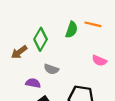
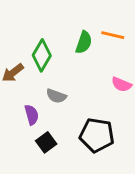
purple semicircle: (33, 83) -> (32, 115), turned 64

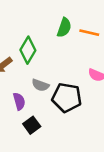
green semicircle: (84, 42) -> (64, 28), moved
black pentagon: (97, 135) -> (67, 98), moved

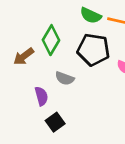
green semicircle: (64, 28) -> (91, 15), turned 96
black pentagon: (67, 98) -> (93, 50), moved

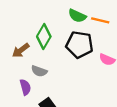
gray semicircle: (65, 78) -> (39, 71), moved
purple semicircle: (41, 96) -> (25, 87), moved

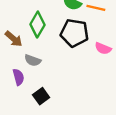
brown arrow: (21, 50) -> (14, 39), turned -102

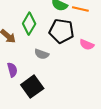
gray semicircle: (33, 60) -> (42, 54), moved
black square: (41, 96) -> (32, 87), size x1.5

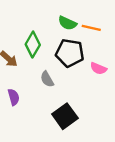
gray semicircle: (42, 54) -> (47, 79), turned 40
black square: (32, 87) -> (65, 116), moved

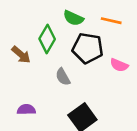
green semicircle: (67, 23) -> (73, 18), moved
purple semicircle: (14, 97) -> (26, 110), moved, turned -77

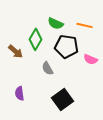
purple semicircle: (26, 110) -> (20, 93), turned -96

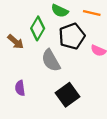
black pentagon: (67, 46) -> (72, 36), turned -30
gray semicircle: (48, 68) -> (51, 60), size x1.5

